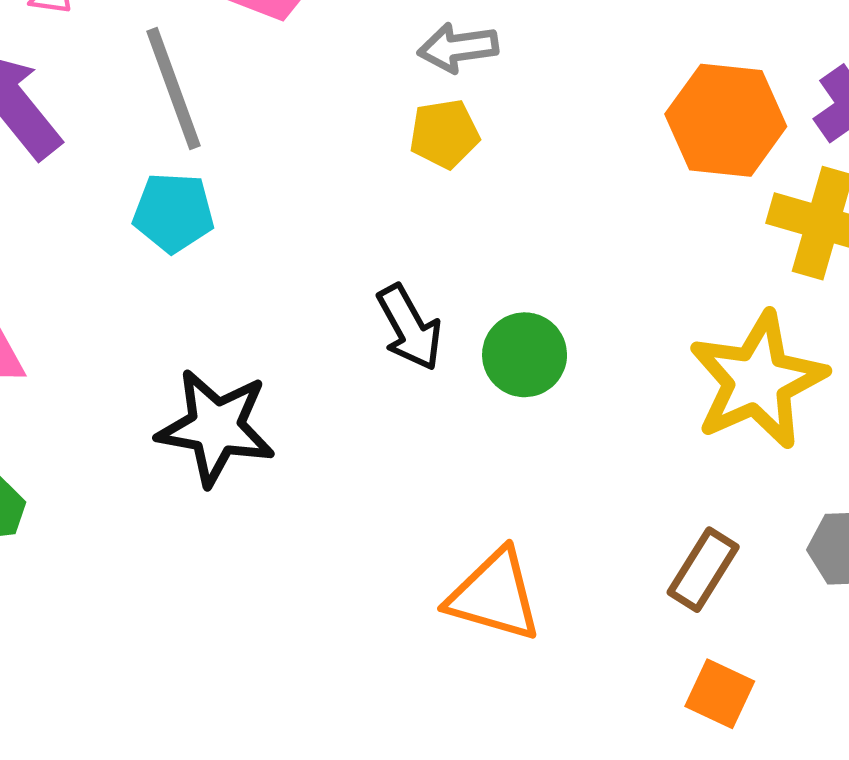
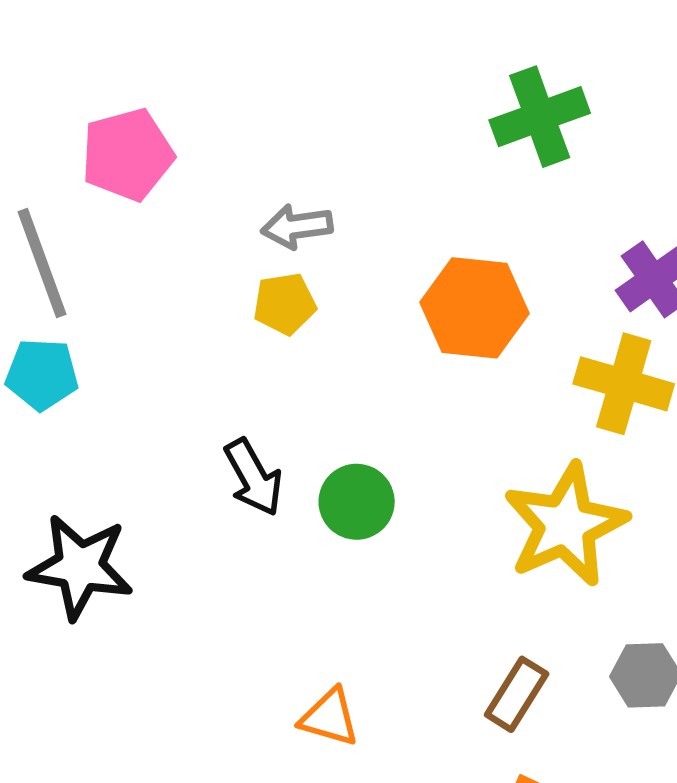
orange hexagon: (726, 120) -> (475, 308), moved
orange triangle: (494, 595) -> (329, 717), size x0.7

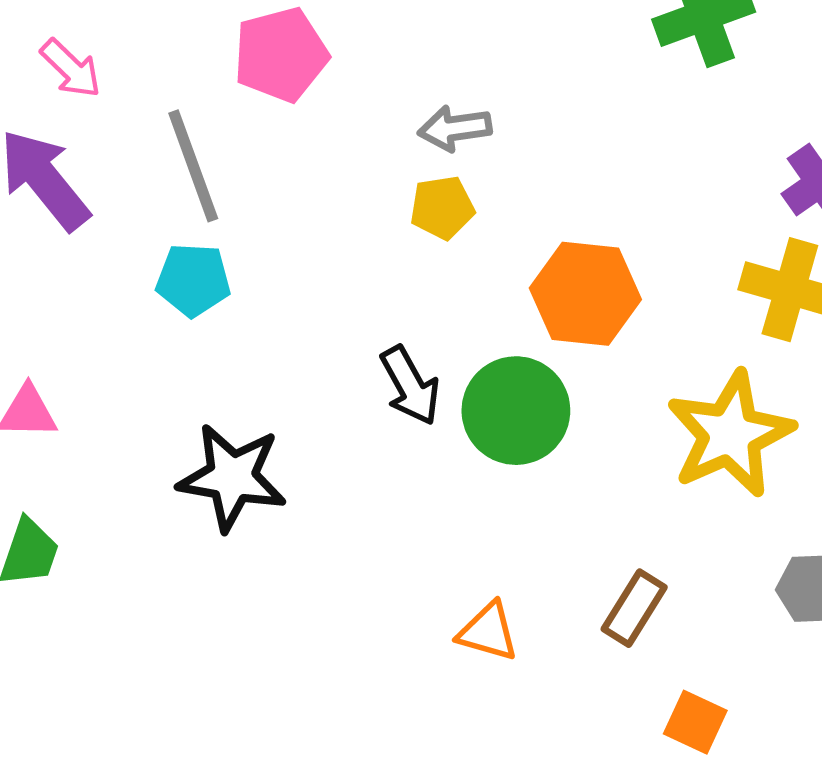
orange hexagon: (475, 308) -> (585, 294), moved
green circle: (357, 502) -> (516, 411), size x1.4
brown rectangle: (517, 694) -> (634, 608), moved

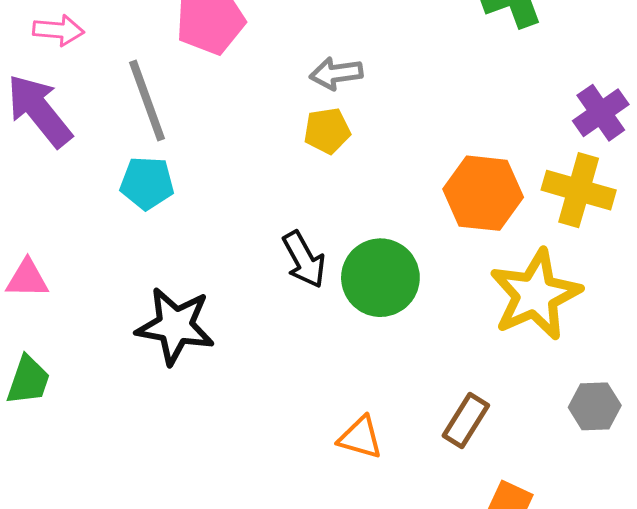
pink arrow: (71, 68) -> (58, 30), turned -39
orange hexagon: (585, 294) -> (483, 193), moved

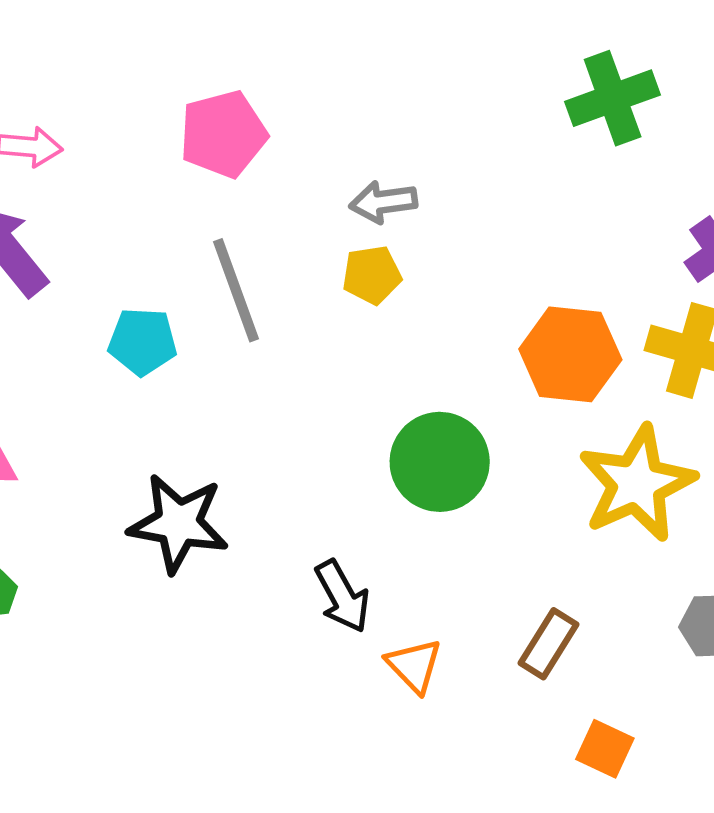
gray line: (147, 101) -> (236, 290), moved
black arrow: (304, 260) -> (342, 596), moved
orange triangle: (360, 438) -> (414, 665), turned 30

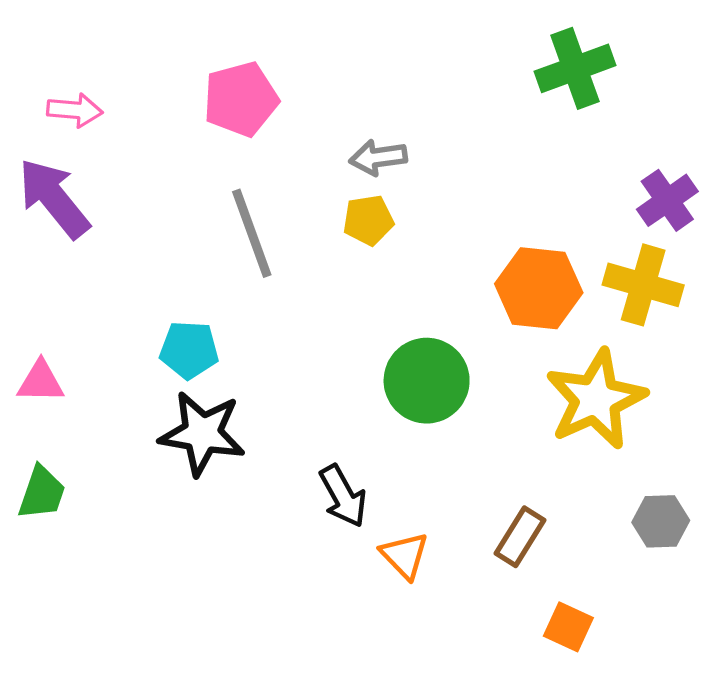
cyan pentagon: (143, 341) -> (189, 350), moved

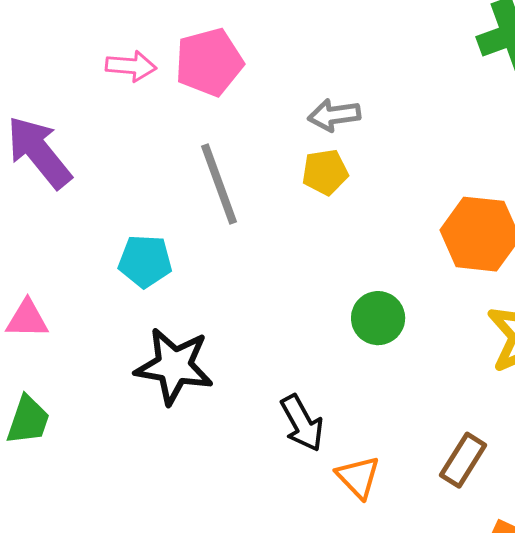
pink arrow: (75, 110) -> (131, 66), moved
cyan pentagon: (189, 350) -> (145, 261), moved
green circle: (427, 381) -> (378, 318), size x0.7

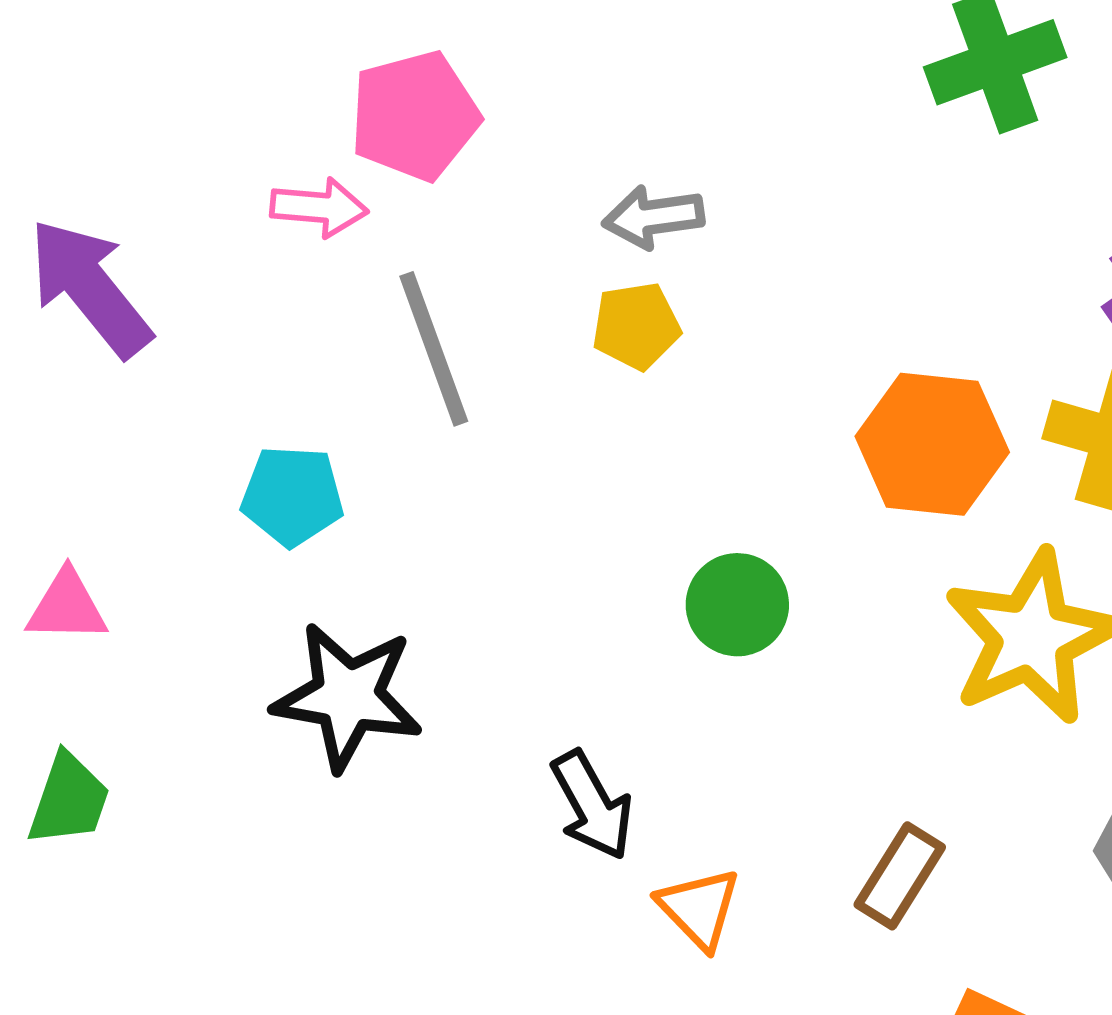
pink arrow: (131, 66) -> (319, 207), moved

